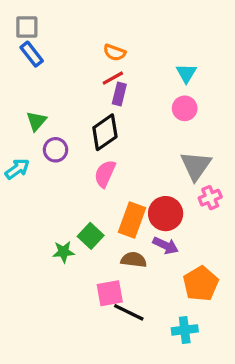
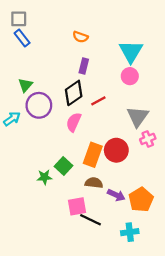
cyan triangle: (186, 73) -> (131, 51), size x1.6
red line: (113, 78) -> (98, 101), moved
purple circle: (56, 150) -> (39, 105), size x1.5
purple arrow: (166, 245) -> (116, 195), moved

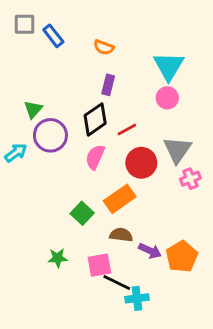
blue rectangle: (22, 38) -> (53, 36), moved
red circle: (116, 150) -> (141, 163), moved
orange rectangle: (93, 155) -> (120, 199), turned 35
green star: (44, 177) -> (58, 258), moved
cyan cross: (130, 232) -> (137, 298), moved

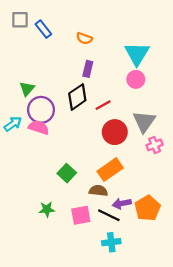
pink semicircle: (95, 157) -> (39, 127), moved, turned 84
orange rectangle: (120, 199) -> (110, 170), moved
purple arrow: (150, 251) -> (122, 204), turned 144
black line: (117, 282) -> (109, 215), moved

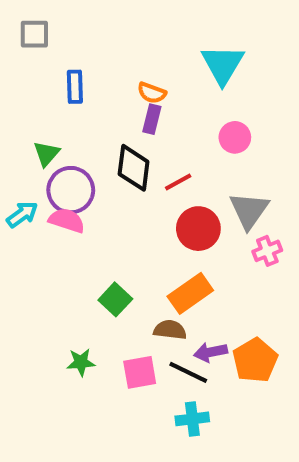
blue rectangle: (43, 29) -> (75, 87), moved, turned 36
orange semicircle: (84, 38) -> (152, 93), moved
cyan triangle: (137, 54) -> (223, 64), moved
black diamond: (77, 97) -> (134, 168), turned -48

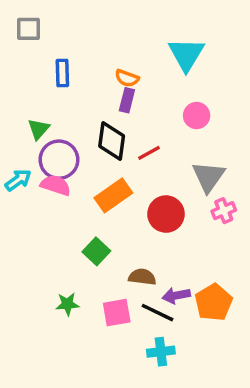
red circle: (198, 229) -> (166, 214), moved
orange rectangle: (190, 293) -> (113, 195), moved

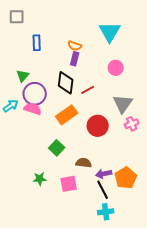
black line: (157, 313) -> (103, 190), moved, turned 36
cyan cross: (161, 352) -> (106, 212), moved

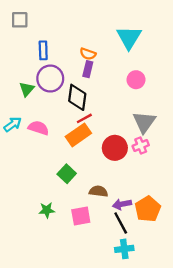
red line: (88, 90) -> (84, 118), moved
purple circle: (35, 94) -> (50, 79), moved
pink cross: (132, 124) -> (141, 146), moved

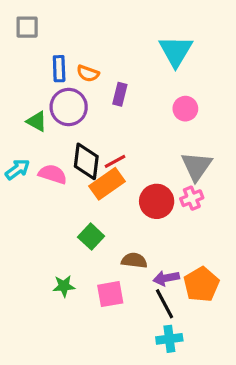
orange semicircle: (88, 54) -> (88, 73), moved
green triangle: (27, 89) -> (37, 121), turned -42
black diamond: (77, 97) -> (86, 161), moved

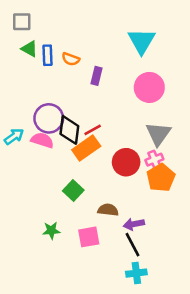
purple circle: (69, 107) -> (49, 118), moved
pink circle: (185, 109) -> (149, 87), size x1.5
green triangle: (37, 121) -> (29, 49), moved
orange pentagon: (201, 284) -> (161, 178), moved

